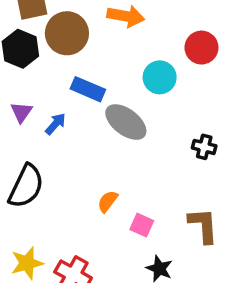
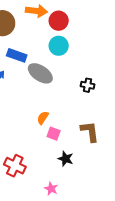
red circle: (201, 48) -> (59, 21), moved
orange semicircle: (108, 201) -> (43, 118), moved

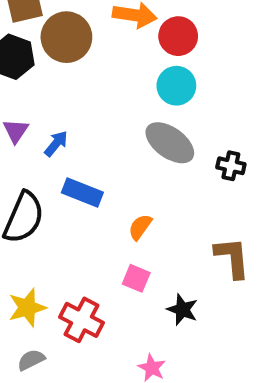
blue rectangle: (17, 55) -> (82, 192), moved
gray ellipse: (40, 73) -> (170, 143), moved
pink square: (54, 134) -> (136, 278), moved

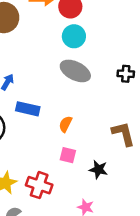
black cross: (231, 166) -> (126, 74), moved

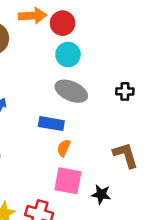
blue rectangle: (28, 109) -> (51, 124), moved
pink square: (68, 155) -> (68, 181), size x1.6

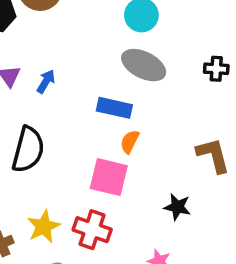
pink square: (68, 181) -> (109, 177), moved

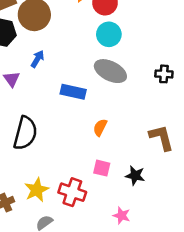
blue arrow: (46, 81) -> (37, 59), moved
blue rectangle: (114, 108) -> (73, 92), moved
pink square: (109, 177) -> (102, 168), moved, size x0.6

